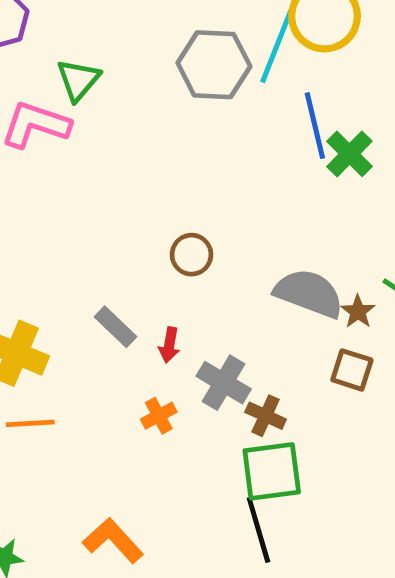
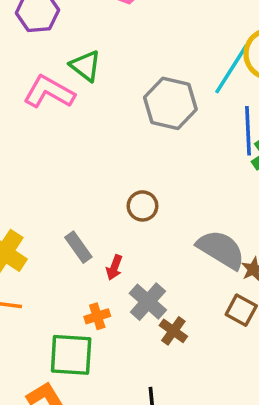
gray hexagon: (214, 65) -> (170, 103), moved
green triangle: (78, 80) -> (85, 66), turned -44
green square: (272, 471) -> (71, 355), moved

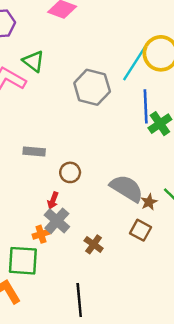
brown circle: (142, 206) -> (70, 172), moved
gray rectangle: (78, 247) -> (34, 151), moved, turned -50
gray cross: (148, 302) -> (57, 221), moved

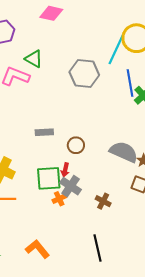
green square: (23, 261) -> (49, 178), moved

